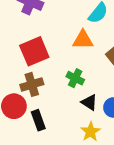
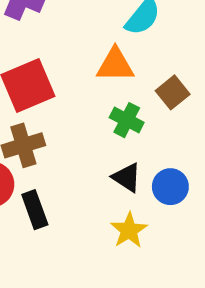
green cross: (75, 78) -> (127, 120), moved

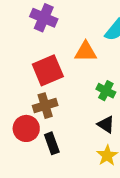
orange triangle: (115, 65) -> (86, 52), moved

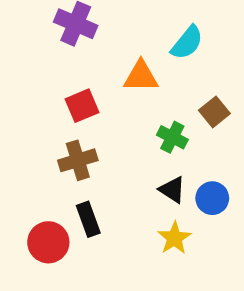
red square: (48, 70) -> (82, 106), size x0.7
red circle: (26, 128) -> (48, 242), moved

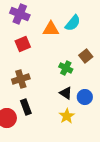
orange triangle: (141, 76) -> (51, 29), moved
red square: (82, 106) -> (23, 44), moved

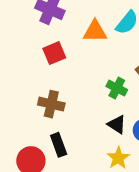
brown cross: (21, 79) -> (51, 104), turned 30

